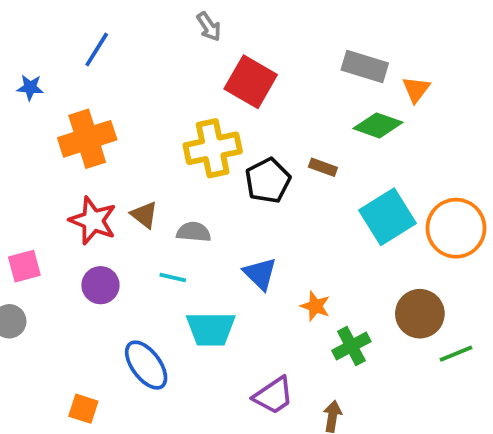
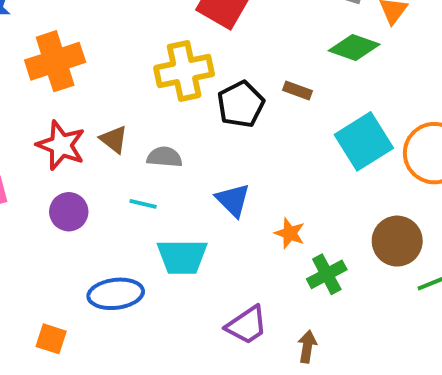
blue ellipse: (146, 365) -> (116, 294), turned -60

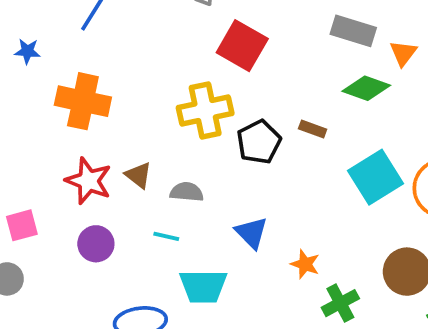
orange cross: (55, 61) -> (83, 101), turned 30

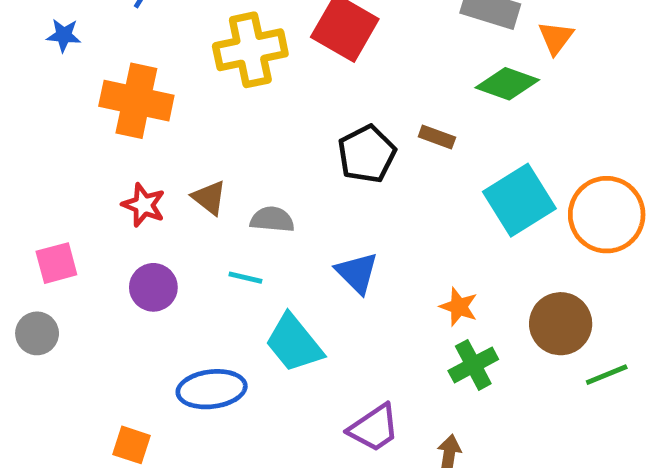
yellow cross: (205, 110) -> (250, 50), moved
red star: (89, 181) -> (144, 205), size x0.7
orange star: (305, 264) -> (459, 307), moved
cyan trapezoid: (203, 286) -> (294, 343), turned 51

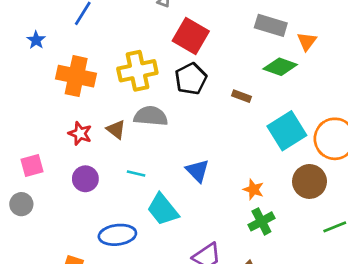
blue star: (64, 35) -> (36, 40), turned 30
yellow cross: (250, 50) -> (137, 71), moved
black pentagon: (367, 154) -> (191, 79), moved
gray semicircle: (272, 219) -> (151, 116), moved, size x1.4
brown circle: (561, 324) -> (309, 181), moved

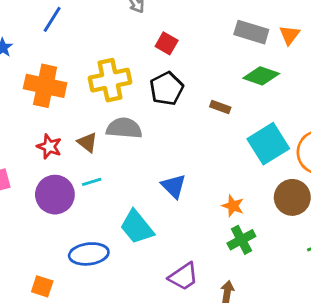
red square: (191, 36) -> (167, 43), size x0.6
orange triangle: (307, 41) -> (289, 35), moved
cyan line: (136, 173) -> (92, 182), moved, turned -30
purple circle: (85, 179) -> (55, 195), size x1.4

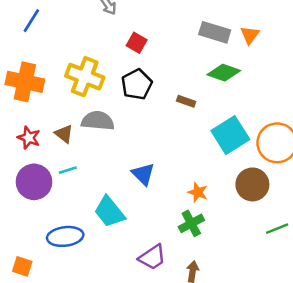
yellow cross: (110, 80) -> (85, 77), turned 33
green cross: (241, 240) -> (191, 223), moved

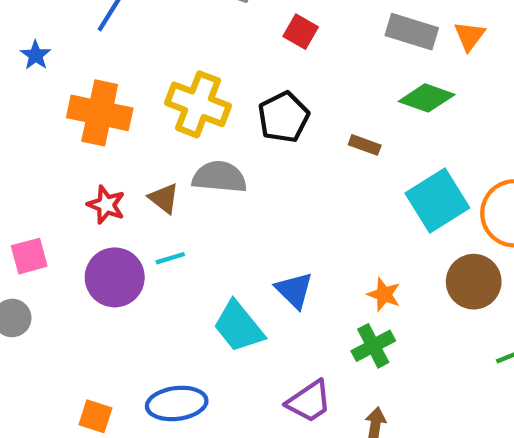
red square: (137, 43) -> (301, 32), moved
blue triangle: (143, 174) -> (294, 290), moved
blue ellipse: (65, 236) -> (177, 403), moved

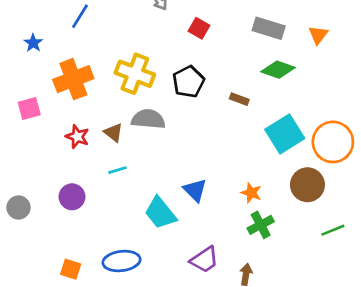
orange triangle: (469, 36) -> (318, 35), moved
orange cross: (100, 113) -> (73, 79), turned -33
pink square: (29, 256) -> (29, 108), moved
purple circle: (115, 277) -> (72, 197), moved, size x0.7
green cross: (373, 346) -> (261, 225), moved

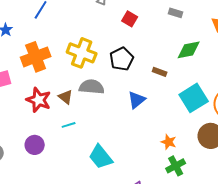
gray rectangle: (269, 28) -> (176, 13), moved, size x0.6
green diamond: (278, 70) -> (189, 50), turned -30
red star: (77, 137) -> (39, 100), size x1.4
blue triangle: (195, 190) -> (137, 100), moved, turned 36

